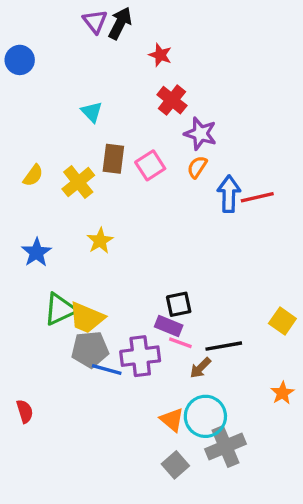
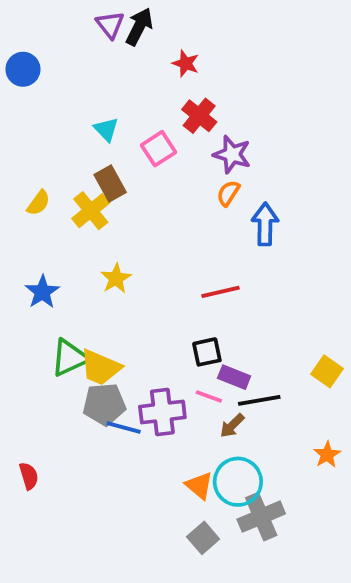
brown rectangle: (113, 159) -> (110, 184), moved, turned -36
pink square: (150, 165) -> (159, 149), moved
red line: (257, 197) -> (220, 292), moved
purple rectangle: (169, 326) -> (234, 377), moved

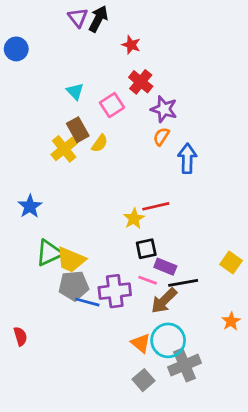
yellow semicircle: (38, 203) -> (100, 143), moved
yellow star: (116, 278) -> (134, 219), moved
brown arrow: (232, 426) -> (164, 301), size x1.5

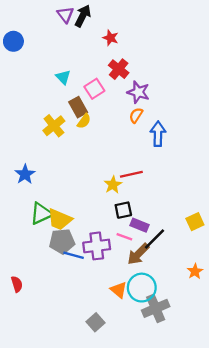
brown rectangle: (78, 130) -> (78, 107), moved
yellow square: (231, 262) -> (195, 222), turned 30
black line: (183, 283) -> (154, 239), turned -35
gray square: (143, 380) -> (96, 322), moved

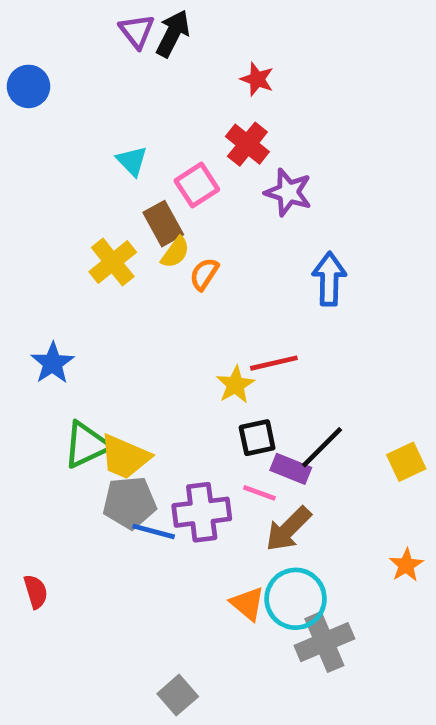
red star: (111, 38) -> (257, 79), moved
orange semicircle: (136, 115) -> (204, 274), moved
black line: (154, 239) -> (322, 447), moved
gray square: (96, 322) -> (178, 695), moved

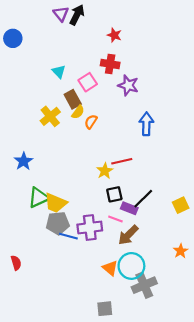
red cross: (247, 144) -> (110, 64), turned -30
gray square: (178, 695) -> (105, 309), moved, turned 35

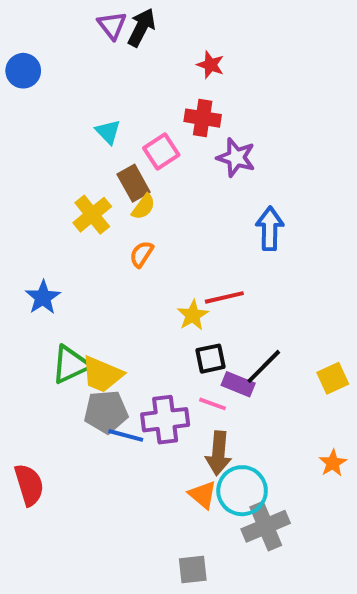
orange semicircle: (91, 122) -> (141, 254), moved
brown arrow: (128, 235) -> (218, 453), moved, turned -40
red semicircle: (16, 263) -> (29, 485), size x1.5

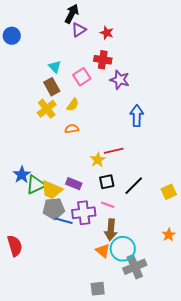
purple triangle: (112, 25) -> (79, 30), moved, turned 35
brown rectangle: (134, 183) -> (52, 87), moved
orange semicircle: (141, 254) -> (72, 129), turned 48
blue star: (43, 297) -> (22, 175), moved
purple rectangle: (238, 384) -> (74, 184), moved

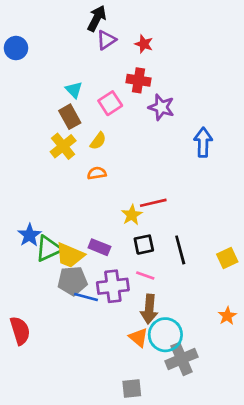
blue arrow: (137, 116) -> (203, 142), moved
black line: (134, 186) -> (180, 250), turned -60

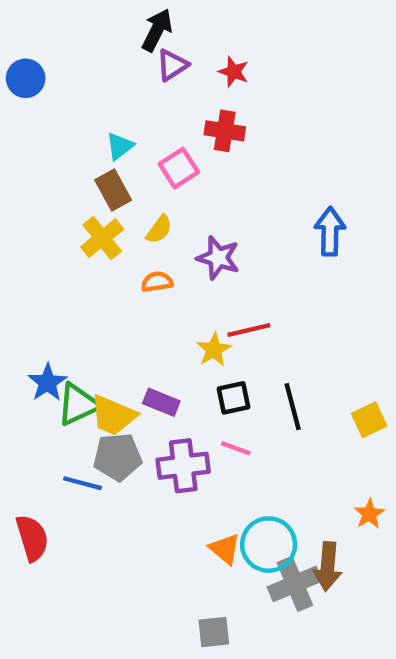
cyan triangle: (74, 90) -> (120, 146), turned 36
purple star: (161, 107) -> (218, 258), moved
blue line: (86, 297) -> (82, 483), moved
brown arrow: (149, 309) -> (328, 566), moved

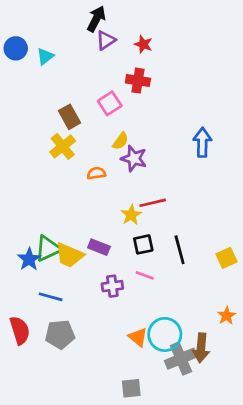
cyan triangle: (120, 146) -> (45, 56), moved
yellow semicircle: (159, 229) -> (120, 141), moved
blue star: (47, 383) -> (29, 259), moved
gray pentagon: (118, 457) -> (60, 334), moved
purple cross: (183, 466) -> (112, 286), size x0.7

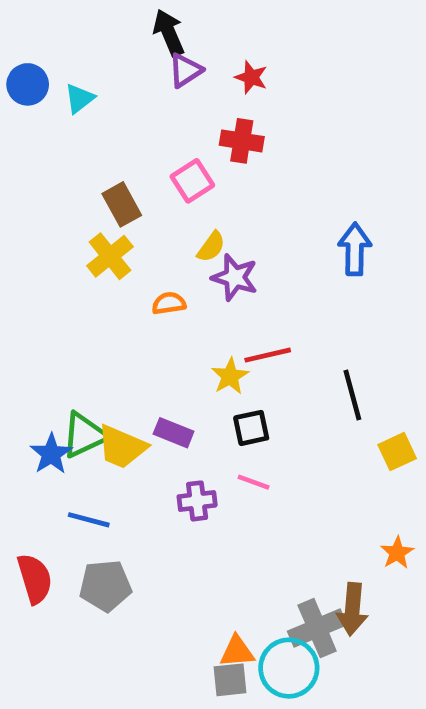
black arrow: (96, 19) -> (169, 33), turned -50
black line: (180, 250) -> (352, 395), moved
cyan circle: (165, 334) -> (289, 668), moved
orange triangle: (138, 337) -> (237, 652), moved, turned -45

